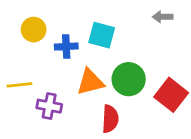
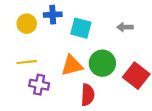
gray arrow: (163, 17) -> (125, 27), moved
blue cross: (66, 47) -> (53, 15), moved
yellow line: (19, 85) -> (27, 62), moved

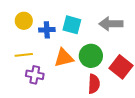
blue cross: (53, 15) -> (47, 30), moved
gray arrow: (125, 27) -> (111, 24), size x1.6
red semicircle: (88, 95) -> (94, 84), moved

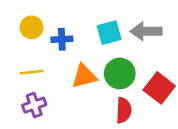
cyan square: (72, 25) -> (109, 33), moved, turned -30
purple cross: (35, 75) -> (34, 105), moved, turned -30

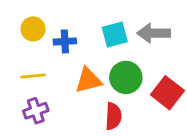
red semicircle: (124, 110) -> (113, 116), moved

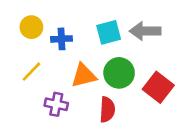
yellow line: (33, 76) -> (31, 72), turned -40
purple cross: (36, 111) -> (56, 104), moved, turned 30

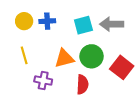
blue cross: (61, 39) -> (47, 21), moved
yellow line: (31, 72) -> (24, 55), turned -60

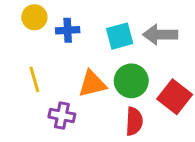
yellow circle: (24, 21) -> (34, 17), moved
red semicircle: (82, 85) -> (134, 121), moved

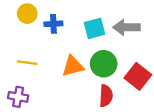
yellow line: (34, 79) -> (27, 63), turned -66
purple cross: (62, 116) -> (18, 97), moved

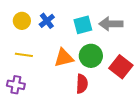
yellow circle: (27, 14) -> (22, 21), moved
blue cross: (53, 24) -> (47, 21), turned -35
red semicircle: (106, 96) -> (82, 84), moved

